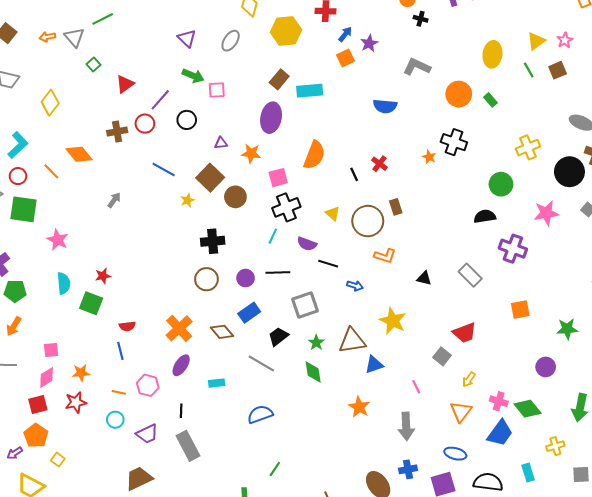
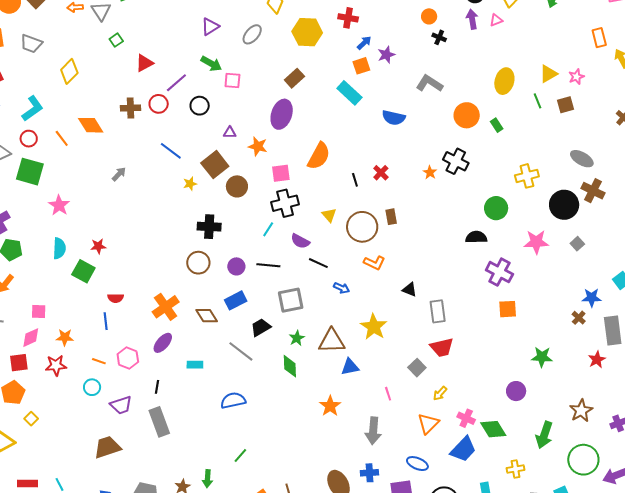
purple triangle: (187, 38) -> (210, 27), turned 36
cyan rectangle: (310, 91) -> (349, 93), moved, turned 40
gray rectangle: (470, 275) -> (438, 311), moved, turned 30
orange square: (520, 310) -> (508, 309), moved

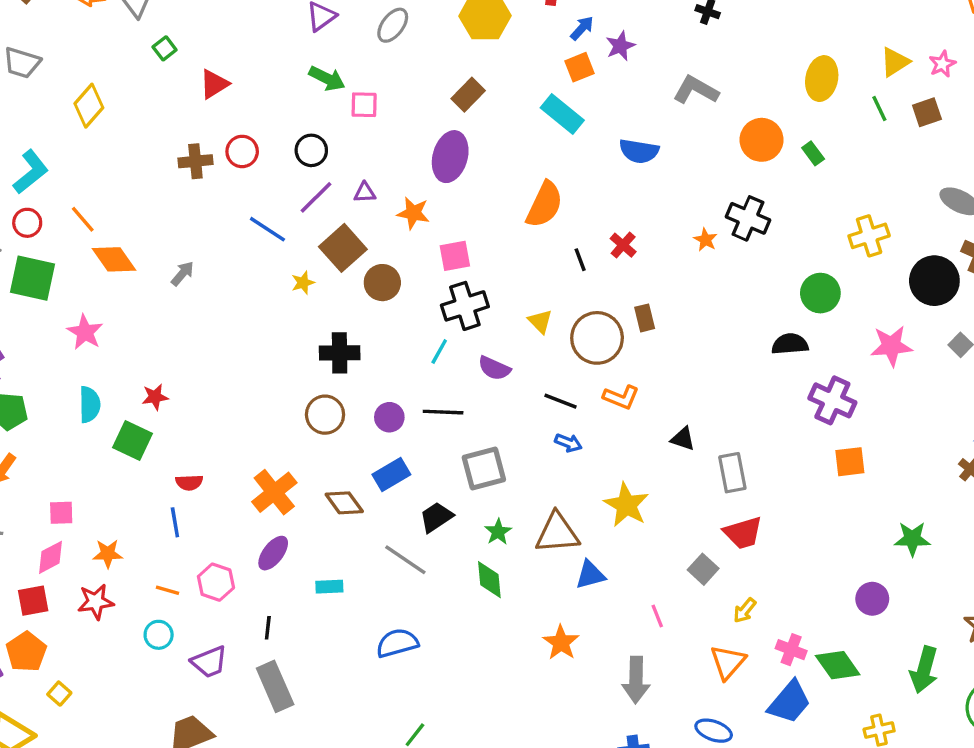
purple line: (176, 83) -> (316, 197), moved
orange diamond: (91, 125) -> (114, 259), moved
orange semicircle: (319, 156) -> (544, 205), moved
black line: (318, 263) -> (561, 401), moved

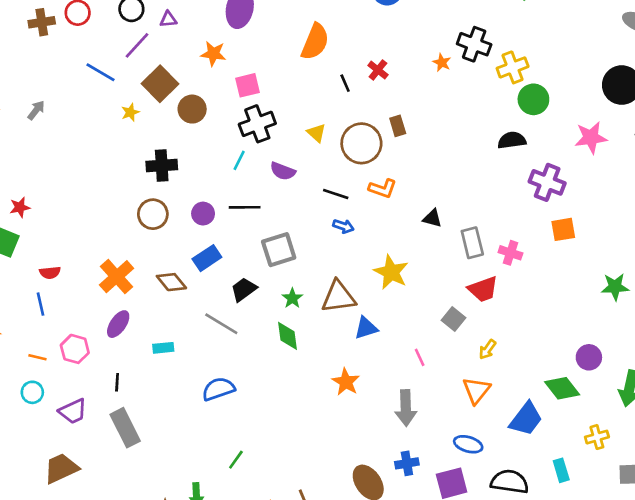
purple triangle: (365, 193) -> (168, 19), moved
yellow cross: (869, 236) -> (513, 67), moved
purple circle: (872, 599) -> (589, 357), moved
pink cross: (791, 650) -> (510, 253), moved

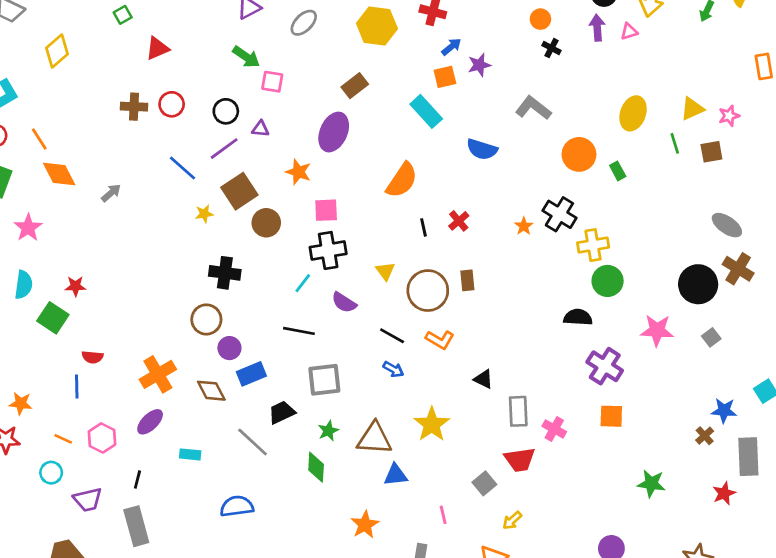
purple circle: (203, 214) -> (229, 348), moved

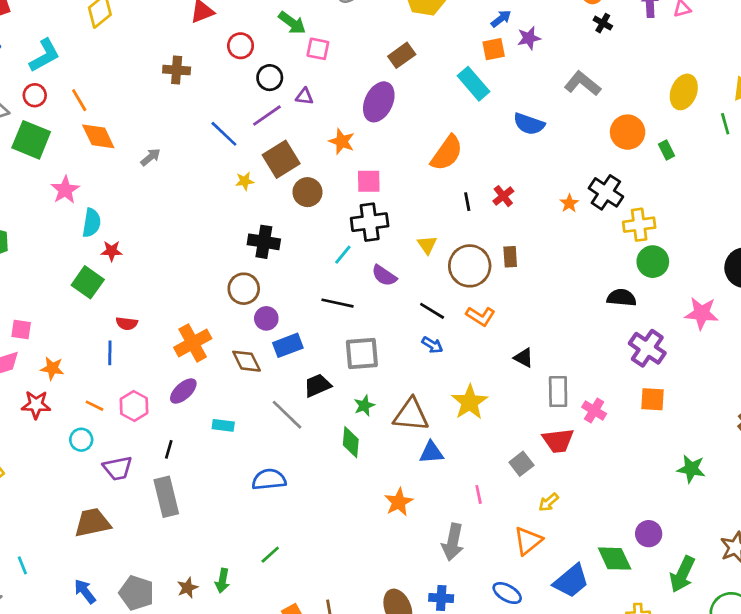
red circle: (172, 104) -> (241, 46), moved
cyan semicircle: (23, 285) -> (92, 223), moved

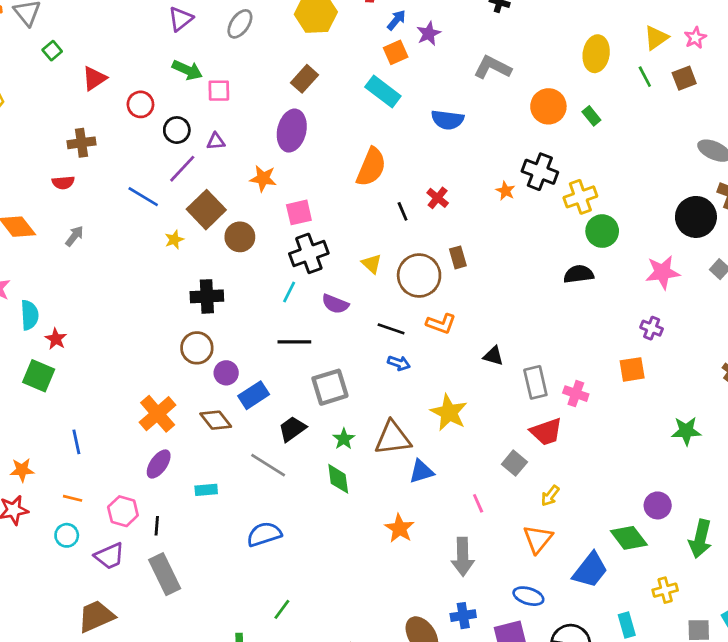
red star: (112, 251) -> (56, 339), turned -30
red semicircle: (127, 323) -> (63, 183), moved
purple cross: (647, 348) -> (652, 328), moved, size x0.6
pink hexagon: (134, 406) -> (123, 511), moved

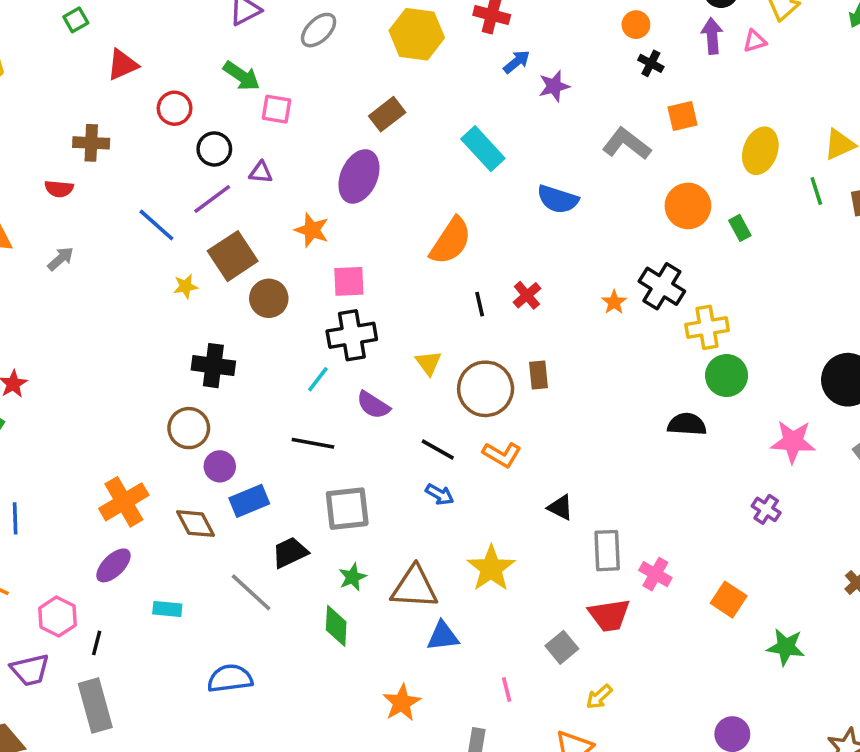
orange square: (396, 52) -> (682, 116), moved
orange square: (632, 369) -> (729, 600), moved, turned 32

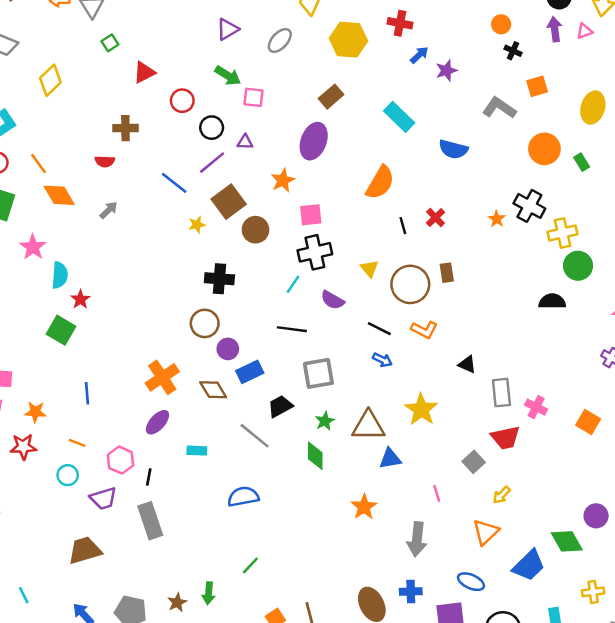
orange star: (312, 230) -> (283, 180), turned 30

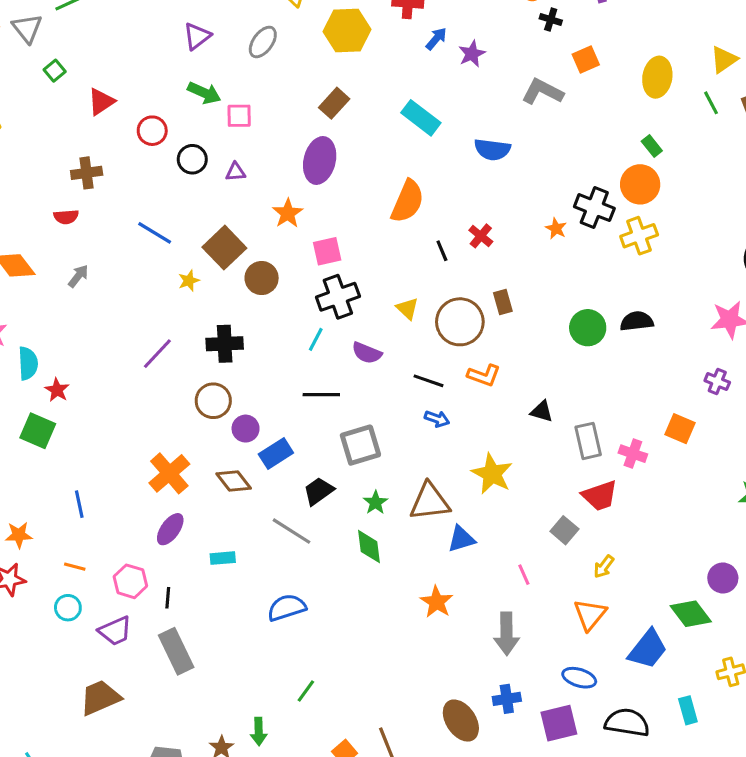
orange circle: (544, 149) -> (640, 184), moved
purple line: (212, 163) -> (157, 354), moved
green circle: (578, 266) -> (588, 328), moved
orange square: (588, 422) -> (680, 429), moved

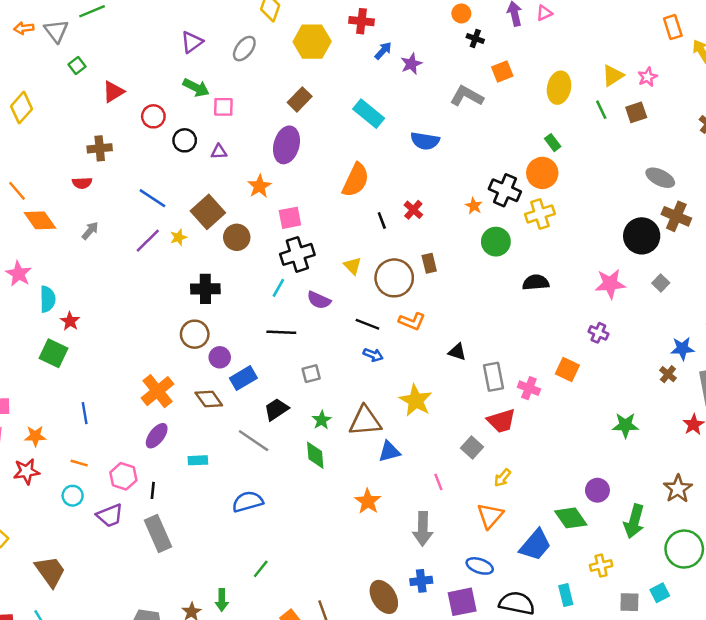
green circle: (588, 328) -> (496, 242), moved
purple line: (157, 354) -> (148, 241), moved
gray square: (360, 445) -> (311, 374), size x0.6
brown trapezoid: (100, 698) -> (50, 571), moved, turned 76

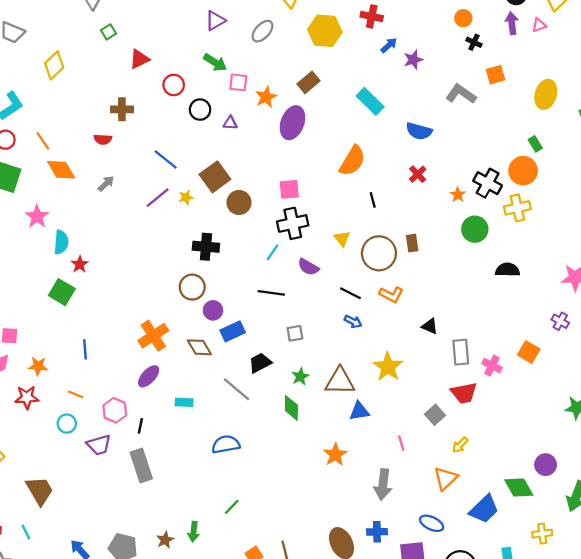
orange star: (259, 186) -> (266, 97), moved
red cross: (413, 210) -> (418, 174), moved

